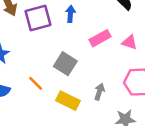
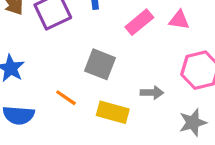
gray arrow: (99, 92) -> (152, 93), turned 84

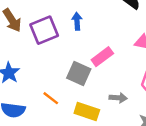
pink rectangle: (139, 22) -> (102, 57), moved

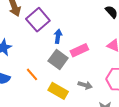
blue arrow: (77, 21) -> (58, 36), moved
purple square: (44, 30) -> (38, 20), turned -30

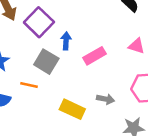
gray square: (58, 60) -> (46, 62), moved
orange line: (32, 74) -> (29, 85), moved, turned -32

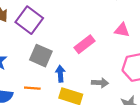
blue arrow: (66, 41) -> (60, 74), moved
orange line: (29, 85) -> (32, 88), moved

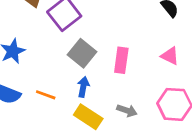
pink rectangle: (85, 44) -> (121, 60), turned -60
gray square: (41, 56) -> (82, 53), moved

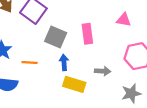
orange line: (46, 95) -> (30, 63), moved

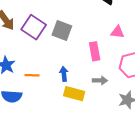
pink rectangle: (87, 34) -> (95, 51), moved
gray square: (56, 37) -> (62, 31), moved

